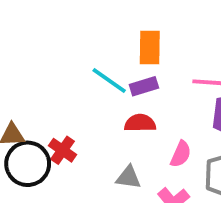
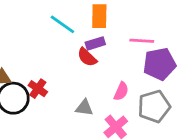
cyan line: (109, 80) -> (62, 24), moved
red semicircle: (140, 123) -> (87, 57), moved, turned -135

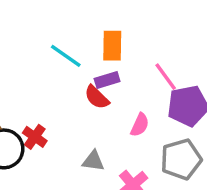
pink line: (142, 41) -> (166, 77), turned 50
pink semicircle: (121, 91) -> (140, 125), moved

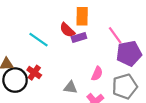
cyan line: (66, 56) -> (38, 40), moved
red semicircle: (97, 97) -> (67, 30), moved
pink semicircle: (140, 125) -> (97, 74), moved

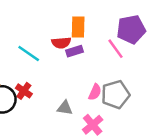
red semicircle: (67, 30) -> (61, 43), turned -49
purple pentagon: (129, 53) -> (131, 29), moved
gray pentagon: (125, 86) -> (116, 95), moved

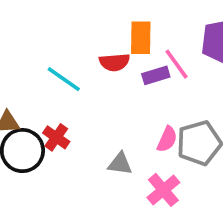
pink line: (116, 49) -> (177, 64), moved
purple rectangle: (75, 51) -> (156, 75), moved

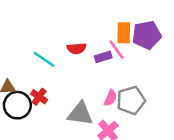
orange rectangle: (141, 38) -> (124, 33), moved
gray triangle: (120, 164) -> (80, 114), size x1.6

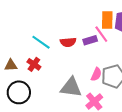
red semicircle: (77, 48) -> (68, 42), moved
red cross: (39, 97) -> (34, 64), moved
black circle: (17, 105) -> (19, 92), moved

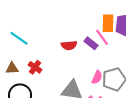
purple rectangle: (90, 40) -> (91, 43), turned 56
cyan line: (41, 42) -> (19, 38), moved

